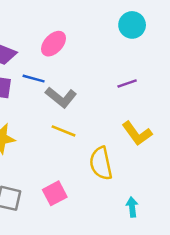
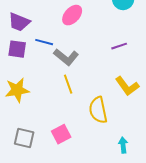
pink ellipse: (53, 44) -> (72, 15), moved
yellow line: (63, 131) -> (68, 84), turned 48

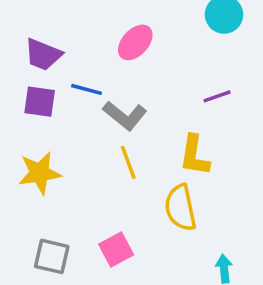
yellow L-shape: (127, 86) -> (194, 156), moved, turned 45

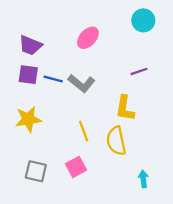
blue line: (87, 89) -> (53, 79), moved
yellow line: (128, 162) -> (84, 131), moved

